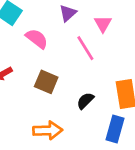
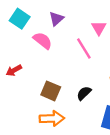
purple triangle: (68, 13) -> (56, 19), moved
brown square: (46, 82) -> (51, 91), moved

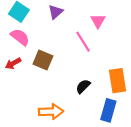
pink semicircle: (43, 41) -> (20, 37), moved
brown square: (51, 91) -> (43, 60), moved

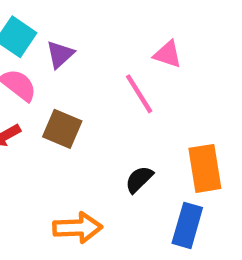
purple triangle: (56, 12) -> (60, 54), moved
pink triangle: (98, 21) -> (168, 54), turned -42

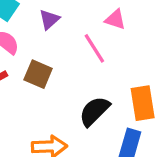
purple triangle: (60, 54) -> (49, 19), moved
black semicircle: (139, 179) -> (94, 111), size x1.5

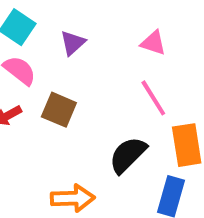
pink line: (94, 48) -> (153, 98), moved

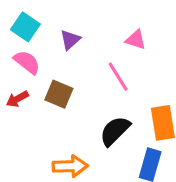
pink line: (153, 98) -> (118, 77), moved

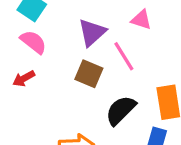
purple triangle: (70, 40) -> (92, 32), moved, size x1.4
brown square: (59, 94) -> (89, 74), moved

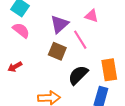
red arrow: (24, 78) -> (15, 67), moved

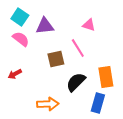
purple triangle: (59, 24) -> (45, 26), moved, turned 36
brown square: (57, 51) -> (56, 59), turned -36

